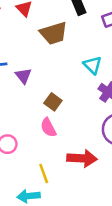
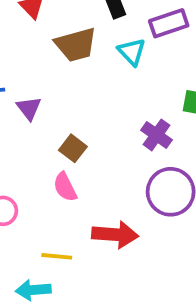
cyan triangle: (92, 65) -> (132, 52), moved
yellow line: (44, 174) -> (57, 256), turned -66

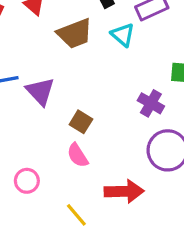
purple triangle: (29, 108) -> (40, 91), size x1.4
yellow line: (57, 256) -> (76, 215), turned 50

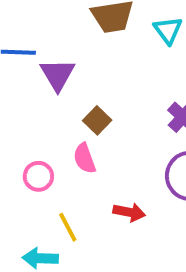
pink circle: (27, 181) -> (38, 176), moved
red arrow: (124, 191) -> (129, 212), size x0.7

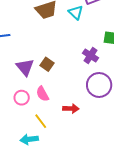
purple triangle: (58, 75) -> (25, 67), moved
pink semicircle: (85, 158) -> (42, 94), moved

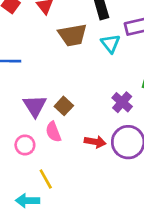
pink semicircle: (42, 94) -> (53, 132), moved
red arrow: (71, 109) -> (95, 142), moved

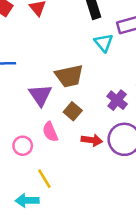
brown trapezoid: (73, 35) -> (69, 76), moved
purple triangle: (35, 106) -> (40, 95), moved
brown square: (64, 106) -> (73, 111), moved

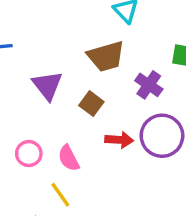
brown trapezoid: (69, 76) -> (106, 56), moved
pink semicircle: (50, 132) -> (69, 158), moved

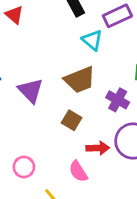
purple triangle: (47, 85) -> (31, 90), moved
pink semicircle: (69, 158) -> (78, 171), moved

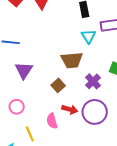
purple triangle: (31, 90) -> (24, 70), moved

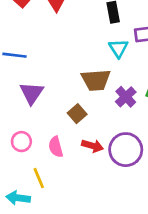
purple cross: (93, 81) -> (126, 97), moved
pink semicircle: (52, 121) -> (56, 147), moved

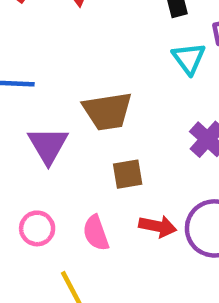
brown trapezoid: (96, 80) -> (107, 111), moved
brown square: (77, 114) -> (128, 174), turned 36

